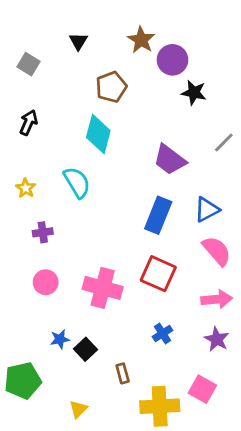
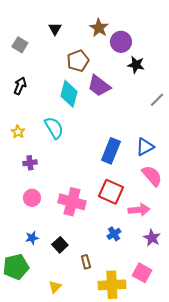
purple trapezoid: (170, 160) -> (99, 86), moved
pink arrow: (217, 299) -> (139, 210), moved
blue star: (60, 339) -> (32, 238), moved

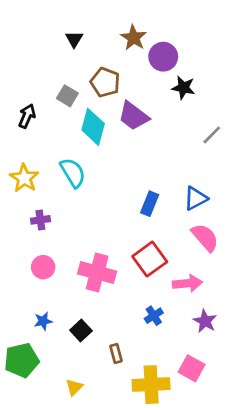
gray square: (20, 45) -> (67, 96), moved
brown pentagon: (78, 61) -> (105, 82), turned -30
yellow star: (18, 132) -> (24, 178), size x1.5
blue rectangle: (111, 151) -> (150, 204), size x0.7
red square: (111, 192) -> (150, 259), turned 30

